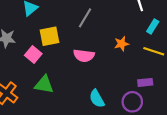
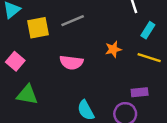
gray line: (85, 18) -> (73, 21), turned 36
yellow square: (49, 36) -> (38, 28), moved

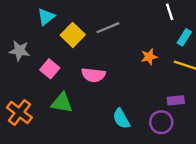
yellow square: (38, 28) -> (73, 35), turned -35
pink semicircle: (71, 62) -> (93, 75), moved

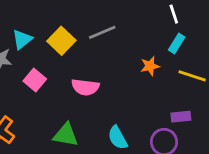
cyan triangle: (46, 17) -> (22, 39), moved
cyan rectangle: (184, 37) -> (177, 44), moved
green triangle: (62, 103) -> (66, 135), moved

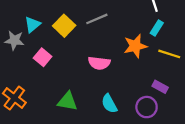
orange star: (150, 66) -> (135, 46), size x1.5
pink semicircle: (85, 87) -> (99, 63), moved
purple rectangle: (181, 117) -> (160, 87), turned 35

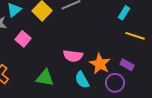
orange star: (135, 46) -> (100, 64), moved, turned -30
pink semicircle: (99, 63) -> (73, 56), moved

